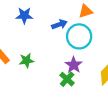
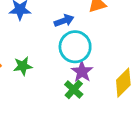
cyan circle: (79, 36) -> (75, 47), moved

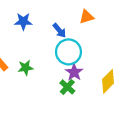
blue arrow: (64, 21) -> (59, 30), turned 70

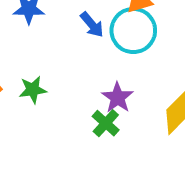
cyan circle: (68, 52) -> (133, 31), moved

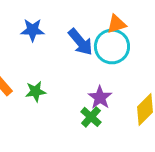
blue arrow: (92, 25) -> (80, 42), size x1.4

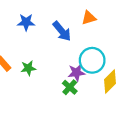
cyan circle: (112, 46) -> (92, 60), moved
purple star: (100, 97) -> (76, 73), turned 30

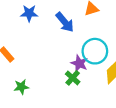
green star: (28, 68) -> (21, 87), moved
purple star: (76, 73) -> (79, 63), turned 30

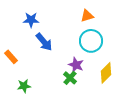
blue arrow: (65, 22) -> (44, 42), moved
cyan circle: (95, 51) -> (91, 41), moved

